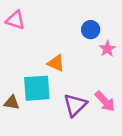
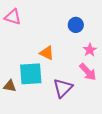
pink star: (107, 49) -> (90, 50), moved
pink arrow: (105, 101) -> (88, 72), moved

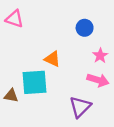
pink arrow: (88, 72) -> (98, 80), turned -30
purple triangle: (63, 88) -> (80, 107), moved

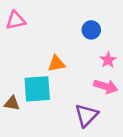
pink triangle: (14, 19) -> (16, 20), turned -30
orange triangle: (52, 59) -> (56, 64), turned -36

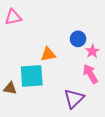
blue circle: (91, 30) -> (78, 39), moved
pink arrow: (106, 86) -> (90, 74), turned -138

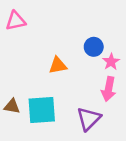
pink arrow: (90, 74) -> (109, 89), turned -138
cyan square: (32, 76) -> (42, 110), moved

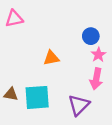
blue circle: (94, 47) -> (91, 36), moved

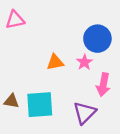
blue circle: (91, 36) -> (97, 39), size x1.5
pink star: (98, 55) -> (84, 62), moved

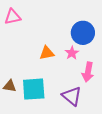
purple triangle: (84, 113) -> (72, 96), turned -35

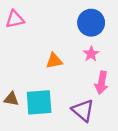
blue circle: (83, 33) -> (91, 23), moved
pink star: (72, 53) -> (91, 54), moved

